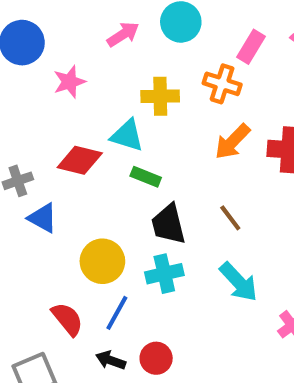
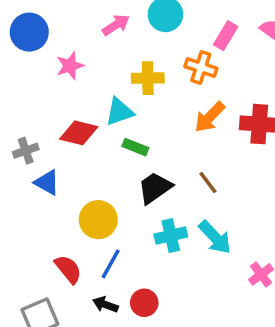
cyan triangle: (127, 135) -> (119, 112), turned -36
black trapezoid: (168, 224) -> (155, 188), turned 69
cyan cross: (164, 274) -> (171, 236), moved

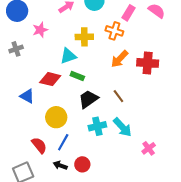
red diamond: (79, 133) -> (50, 79), moved
gray cross: (26, 151) -> (16, 49), moved

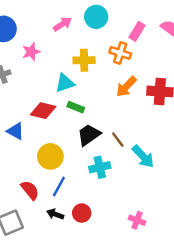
brown line: (118, 96) -> (118, 140), moved
cyan arrow: (122, 127) -> (143, 156), moved
pink cross: (149, 148) -> (137, 220), moved, turned -32

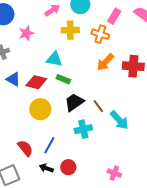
yellow cross: (84, 60) -> (70, 30), moved
cyan triangle: (65, 83) -> (54, 59), turned 30
blue triangle: (15, 131) -> (13, 79), moved
yellow circle: (50, 156) -> (40, 109), moved

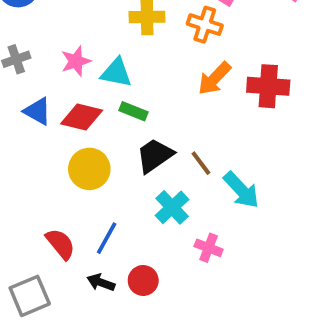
pink star: (26, 33) -> (76, 61), moved
cyan cross: (83, 129) -> (172, 207), turned -30
pink cross: (114, 173) -> (209, 248), moved

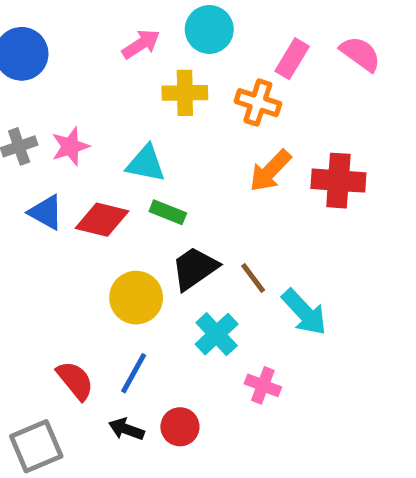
pink star: (76, 61) -> (70, 146), moved
yellow circle: (89, 169) -> (136, 298), moved

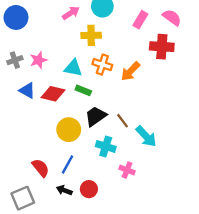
orange cross: (258, 103) -> (102, 65), moved
red cross: (338, 181) -> (162, 47), moved
cyan cross: (217, 334) -> (106, 146), turned -30

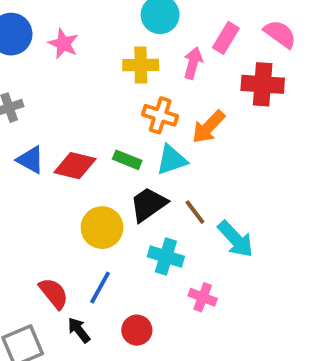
pink arrow: (71, 13) -> (193, 63), moved, turned -42
pink star: (38, 60) -> (63, 44), moved, turned -30
cyan triangle: (73, 68) -> (172, 160), moved, turned -30
black arrow: (64, 190) -> (79, 330), moved, turned 32

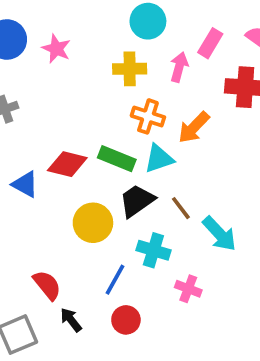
blue triangle: (30, 160) -> (25, 184), moved
green rectangle: (127, 160) -> (117, 159), size x1.4
blue line: (100, 288) -> (115, 280), moved

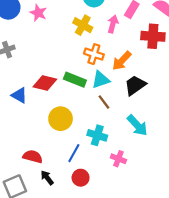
yellow cross: (130, 69) -> (83, 25), turned 30
black trapezoid: (137, 201) -> (135, 85), moved
brown line: (181, 208) -> (104, 102), moved
red semicircle: (47, 285) -> (33, 157), turned -36

